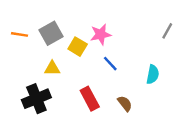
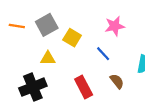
pink star: (101, 34) -> (115, 26), moved
brown semicircle: (125, 104) -> (117, 81), moved

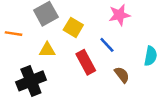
orange line: (17, 26) -> (14, 34), moved
red rectangle: (84, 87) -> (86, 62), moved

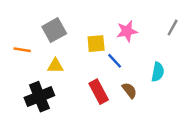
yellow square: (73, 27) -> (96, 44), moved, turned -36
red rectangle: (86, 62) -> (99, 92), moved

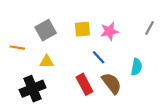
yellow square: (96, 44) -> (82, 29), moved
brown semicircle: (129, 90) -> (112, 83), size x1.5

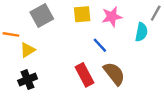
yellow triangle: (47, 62) -> (28, 50), moved, turned -32
cyan semicircle: (137, 67) -> (141, 32), moved
black cross: (33, 89) -> (28, 80), size x0.7

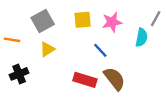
yellow triangle: (28, 50) -> (47, 49), moved
red rectangle: (84, 75) -> (85, 80), turned -45
black cross: (28, 80) -> (19, 74), moved

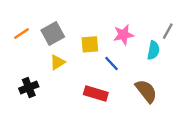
yellow square: (83, 20) -> (90, 44), moved
orange line: (12, 40) -> (22, 34), moved, turned -42
brown semicircle: (114, 79) -> (146, 91), moved

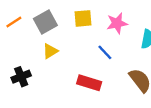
yellow square: (90, 44) -> (83, 18), moved

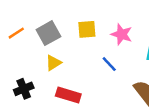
pink star: (117, 23) -> (122, 34), turned 30
red rectangle: (89, 83) -> (68, 95), moved

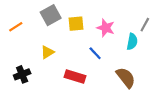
gray square: (48, 33) -> (51, 15), moved
red rectangle: (68, 95) -> (75, 77), moved

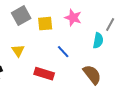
pink star: (106, 28) -> (73, 18), moved
yellow triangle: (47, 52) -> (18, 51), turned -32

